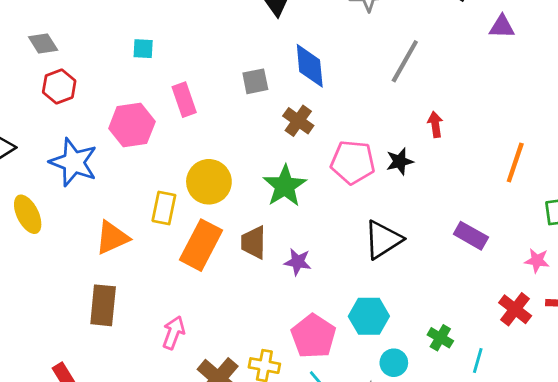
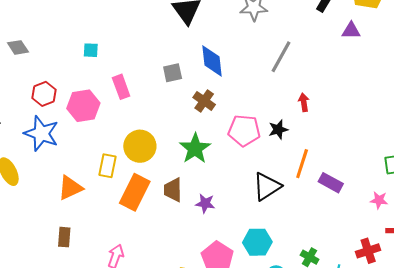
red hexagon: (59, 86) -> (44, 94), moved
orange line: (515, 162) -> (302, 164), moved
brown rectangle: (103, 305) -> (64, 237), size x0.7
red cross: (515, 309) -> (368, 251), moved, turned 35

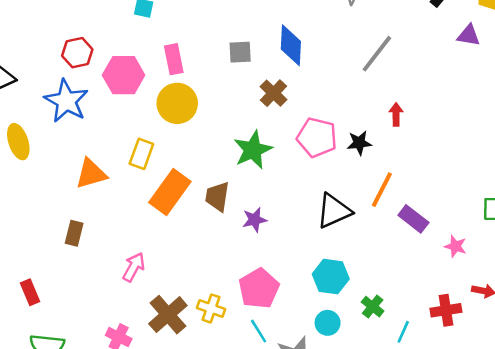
yellow circle: (140, 146) -> (177, 103), moved
pink star: (379, 200) -> (455, 246), moved
purple star: (205, 203) -> (255, 220), turned -30
cyan hexagon: (257, 242) -> (331, 277), moved

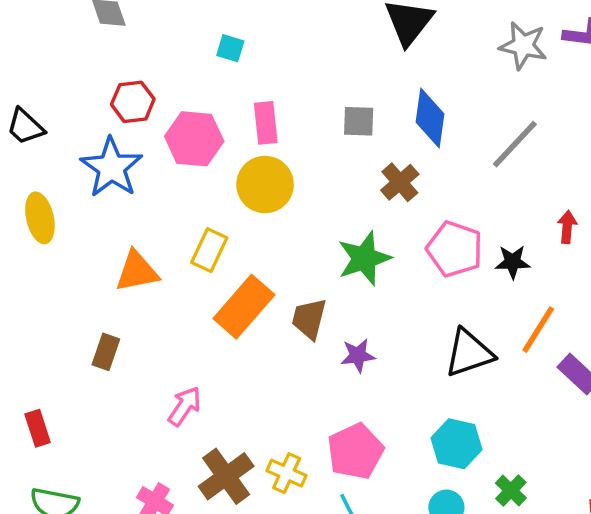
gray line: (377, 54) -> (515, 144), moved

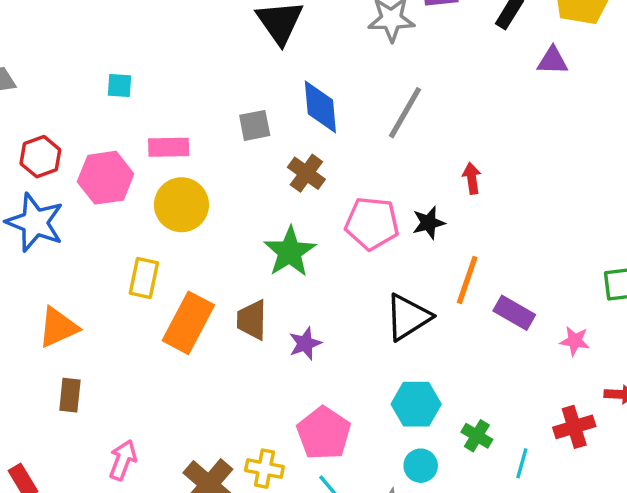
pink rectangle: (266, 123) -> (169, 147), turned -72
orange triangle: (137, 271) -> (58, 327), moved
pink arrow: (185, 406) -> (123, 460), moved

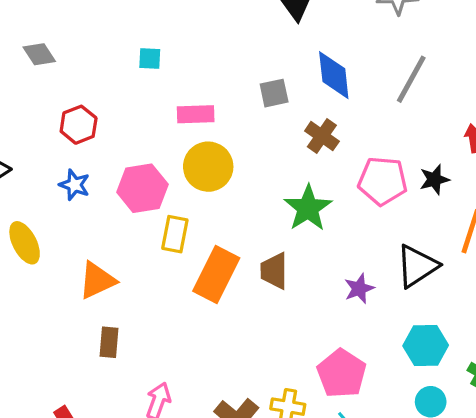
pink hexagon: (106, 178) -> (142, 188), moved
blue star: (35, 222) -> (74, 185), size x0.6
purple star: (305, 343) -> (359, 288), moved

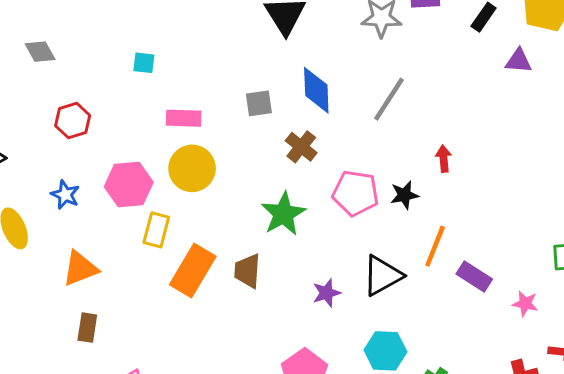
blue star: (74, 185) -> (65, 195), moved

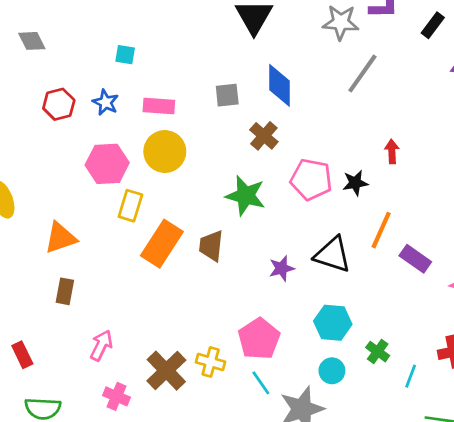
gray line: (389, 99) -> (362, 73), moved
blue star: (65, 195) -> (106, 102), moved
green star: (283, 214) -> (245, 196), turned -30
black triangle: (382, 275) -> (333, 255), turned 45

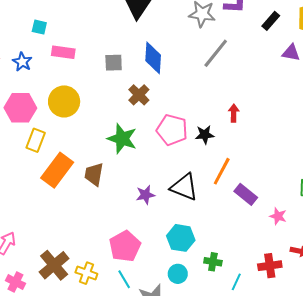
pink rectangle: (159, 106) -> (63, 52), moved
green cross: (378, 352) -> (213, 262), turned -30
yellow cross: (211, 362) -> (86, 273), moved

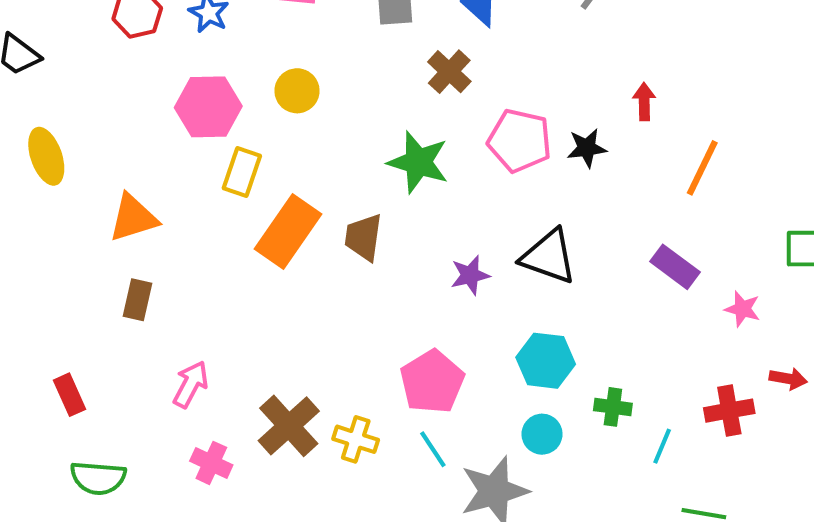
yellow circle: (64, 101) -> (297, 91), size x0.7
orange line: (222, 171) -> (702, 168), moved

